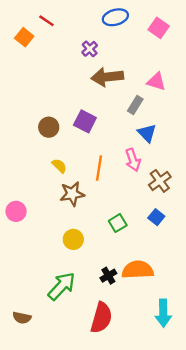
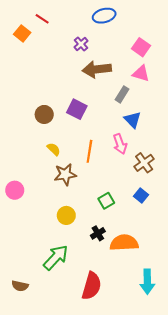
pink square: (159, 28) -> (141, 47), moved
black cross: (108, 276) -> (98, 233), moved

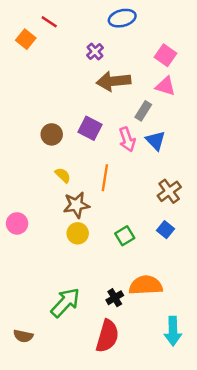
pink arrow: (120, 144) -> (127, 139), moved
yellow circle: (66, 215) -> (78, 233), moved
black cross: (98, 233) -> (115, 298), moved

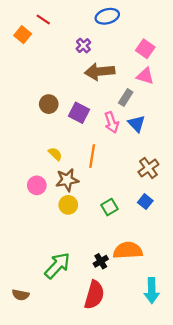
brown circle: (52, 134) -> (49, 104), moved
pink circle: (17, 223) -> (37, 185), moved

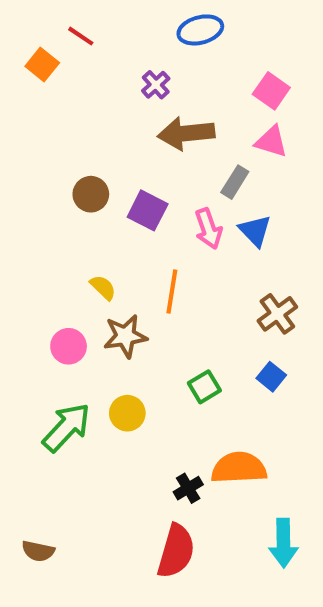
yellow circle: (68, 205) -> (127, 413), moved
green arrow: (57, 266) -> (66, 427), moved

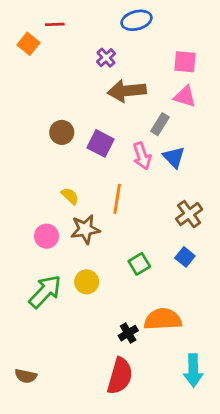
red line: (81, 36) -> (55, 24), turned -36
pink square: (271, 91) -> (185, 62), turned -30

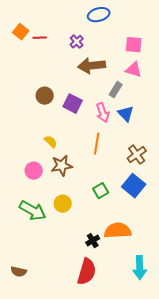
red line: (55, 24) -> (40, 38), moved
orange line: (117, 199) -> (97, 144), moved
blue square: (185, 257) -> (134, 186), size x1.6
green arrow: (45, 292) -> (33, 211), turned 76

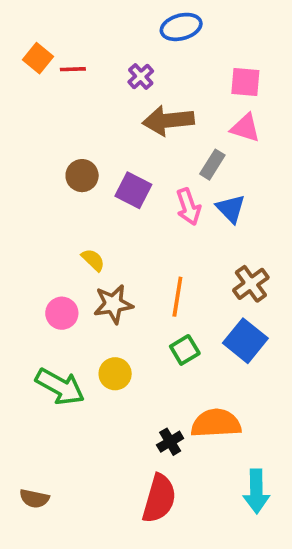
orange line: (97, 144) -> (177, 297), moved

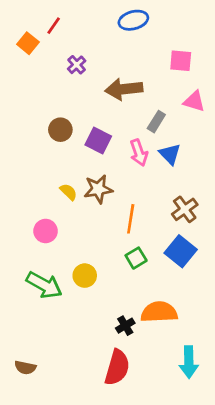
red line: (73, 69) -> (54, 26), moved, turned -54
purple cross: (141, 76) -> (77, 65), moved
pink triangle: (245, 128) -> (194, 101), moved
brown star: (113, 304) -> (98, 189), moved

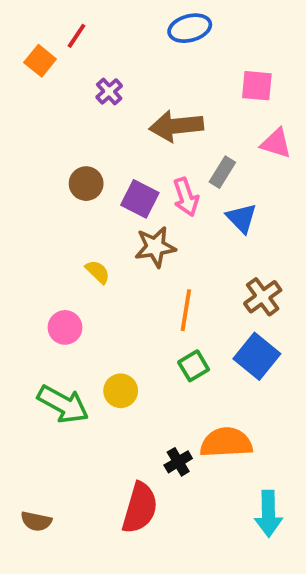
pink arrow: (139, 153) -> (186, 197), moved
brown star: (98, 189) -> (155, 247), moved
red semicircle: (117, 367) -> (140, 508), moved

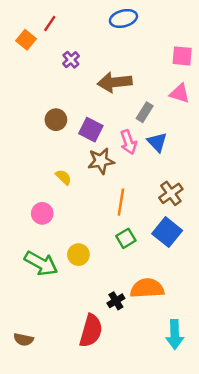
pink square: (257, 86) -> (182, 56), moved
pink arrow: (186, 197) -> (128, 142), moved

